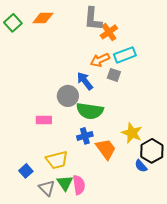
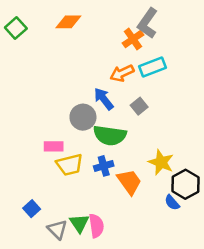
orange diamond: (43, 18) -> (68, 22), moved
gray L-shape: (93, 19) -> (148, 23), moved, turned 30
gray square: (114, 75) -> (139, 106), moved, turned 32
yellow trapezoid: (57, 160) -> (70, 165), moved

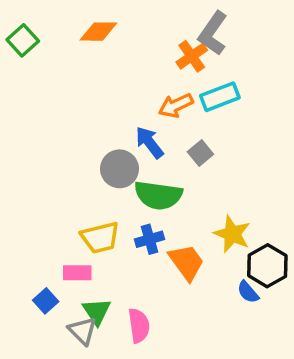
pink rectangle: (54, 146) -> (77, 273), moved
green triangle: (79, 223) -> (97, 311), moved

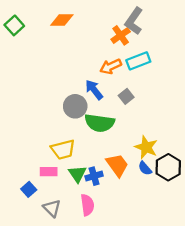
blue cross: (149, 239) -> (94, 176), moved
blue semicircle: (248, 292) -> (145, 168), moved
green triangle: (97, 311) -> (77, 174), moved

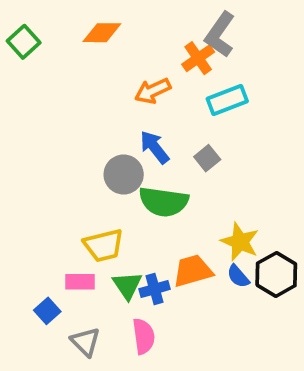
orange arrow: (111, 66) -> (153, 91), moved
orange trapezoid: (117, 165) -> (193, 271), turned -70

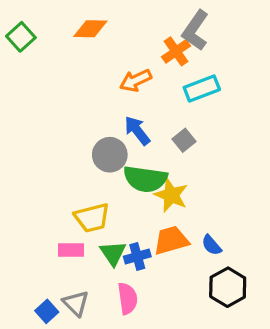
yellow star: (240, 242) -> (171, 195), moved
black hexagon: (276, 274) -> (228, 287), moved
blue square: (47, 311) -> (47, 311), moved

